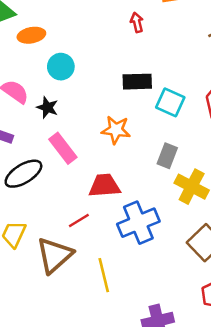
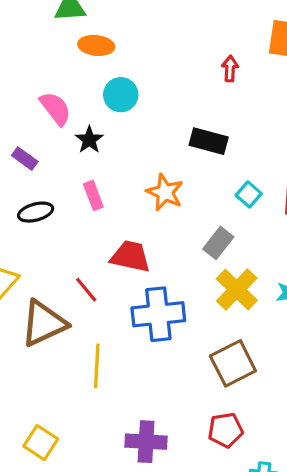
cyan square: (170, 102) -> (249, 194), moved, size x0.7
pink rectangle: (63, 148) -> (93, 195), size x0.7
black ellipse: (23, 174) -> (36, 212), size x0.7
red line: (79, 221) -> (86, 290), turned 65

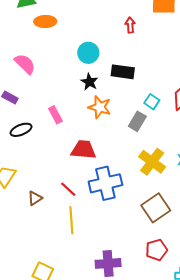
cyan circle: (121, 95) -> (88, 53), moved
black star: (89, 140) -> (89, 82), moved
gray rectangle: (218, 243) -> (137, 121), moved
red line: (86, 290) -> (68, 189), moved
brown triangle: (44, 323) -> (35, 198), size x0.5

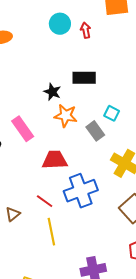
cyan circle: (88, 53) -> (60, 24), moved
cyan square: (152, 102) -> (112, 113), moved
pink rectangle: (55, 115) -> (23, 129), size x1.4
gray rectangle: (137, 121) -> (95, 131), moved, turned -60

